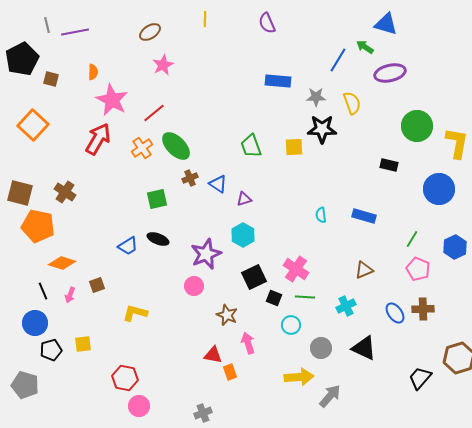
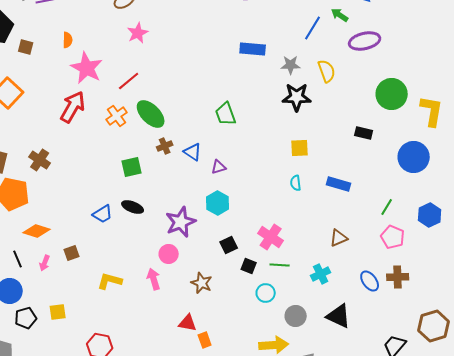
yellow square: (294, 147) -> (300, 148), moved
black square: (254, 277) -> (229, 245), size x0.7
pink arrow: (248, 343) -> (154, 279), moved

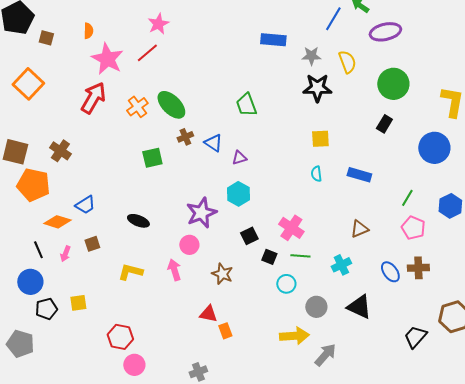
red line: (129, 81) -> (147, 53), moved
green circle: (392, 94) -> (393, 84), moved
black rectangle: (364, 133) -> (384, 124), turned -72
black ellipse: (133, 207) -> (138, 221), moved
blue trapezoid: (103, 214) -> (85, 205), moved

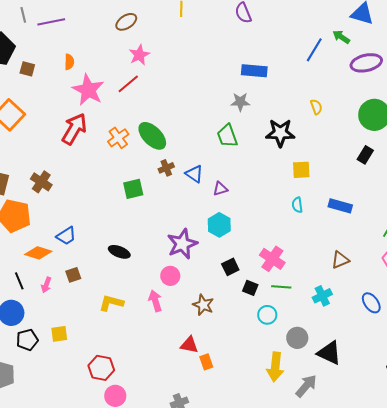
gray star: (311, 56) -> (240, 102), moved
yellow semicircle: (347, 62) -> (316, 107), moved, size x0.7
black star: (317, 88) -> (280, 133), moved
black triangle: (359, 307) -> (329, 353), moved
yellow arrow: (294, 336) -> (275, 367), turned 100

